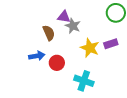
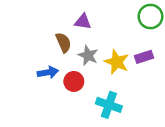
gray star: (73, 26) -> (88, 55), moved

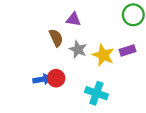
blue arrow: (48, 72) -> (42, 79), moved
red circle: (74, 81) -> (56, 78), moved

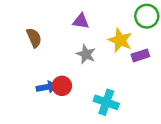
brown semicircle: (56, 38) -> (34, 38), moved
yellow star: (103, 55) -> (120, 40), moved

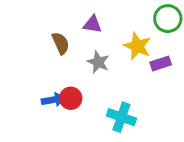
brown semicircle: (34, 38) -> (61, 43), moved

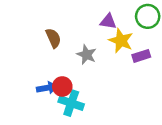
purple triangle: (92, 24) -> (108, 21), moved
cyan cross: (121, 117) -> (71, 103), moved

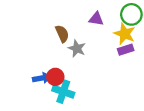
brown semicircle: (53, 38) -> (62, 34), moved
yellow star: (121, 41) -> (125, 34), moved

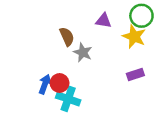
purple rectangle: (126, 50) -> (135, 74), moved
blue arrow: (42, 78) -> (45, 84), turned -60

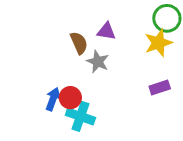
purple triangle: (104, 21) -> (106, 31), moved
yellow star: (134, 37) -> (158, 43), turned 30

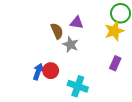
purple rectangle: (160, 88) -> (115, 63), turned -48
cyan cross: (80, 116) -> (78, 86), moved

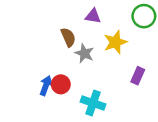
purple triangle: (77, 23) -> (93, 16), moved
yellow star: (114, 31) -> (115, 42), moved

